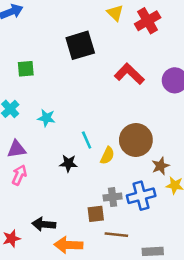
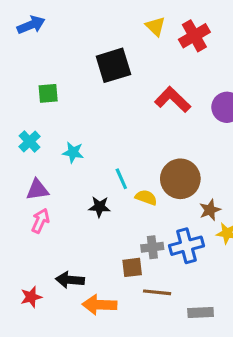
yellow semicircle: (107, 156) -> (146, 197), turned -96

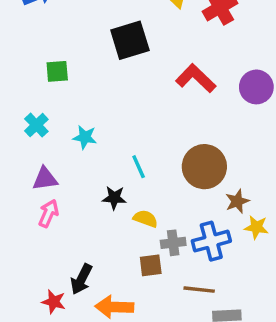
yellow semicircle: (146, 197) -> (145, 219), moved
black arrow: (70, 280) -> (81, 279), turned -68
brown line: (157, 292) -> (199, 290), moved
red star: (31, 297) -> (54, 302), moved, turned 30

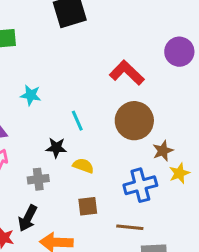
red L-shape: (196, 78) -> (127, 73), moved
yellow star: (256, 227) -> (179, 173), turned -30
gray cross: (173, 243) -> (38, 179), moved

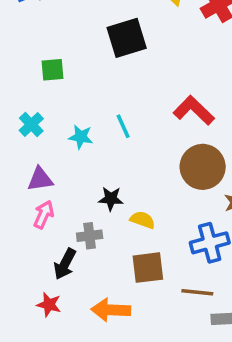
cyan line: (77, 121) -> (123, 126), moved
brown square: (88, 206) -> (148, 268), size x1.4
black arrow: (28, 218) -> (65, 264), moved

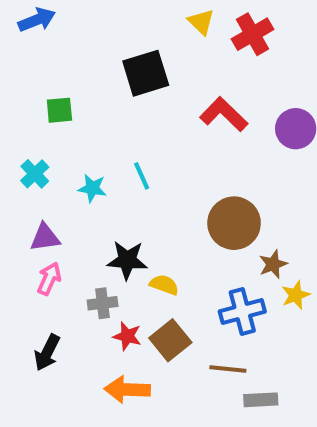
red L-shape: (194, 110) -> (224, 114), moved
black star: (111, 199) -> (127, 260), size x1.4
black arrow: (65, 264) -> (47, 353), moved
brown square: (148, 268) -> (170, 340), turned -32
red star: (49, 305) -> (127, 336), moved

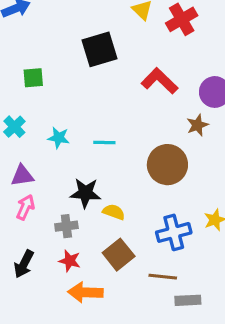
cyan line: (142, 176) -> (104, 142), moved, turned -65
brown star: (273, 264) -> (197, 125), moved
red star: (127, 336) -> (70, 261), moved

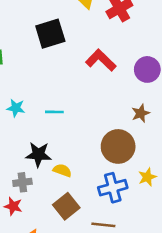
brown star: (197, 125) -> (141, 113), moved
brown circle: (167, 165) -> (118, 146), moved
red star: (70, 261) -> (13, 206), moved

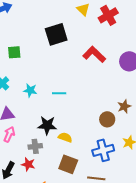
brown star: (141, 113) -> (124, 106), moved
brown circle: (118, 146) -> (107, 119), size x0.6
brown square: (66, 206) -> (68, 164), turned -30

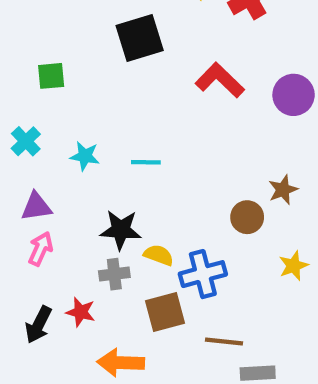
gray cross: (35, 146) -> (114, 274), moved
blue cross: (103, 150) -> (203, 274), moved
brown square: (68, 164) -> (165, 312), turned -36

